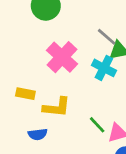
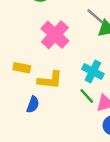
cyan cross: (104, 68) -> (93, 71), moved
blue semicircle: (38, 134) -> (33, 104), turned -63

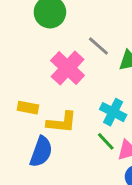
gray line: (95, 16) -> (98, 46), moved
blue semicircle: (33, 104) -> (41, 152), size x1.5

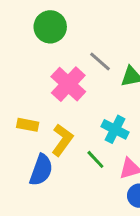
yellow L-shape: (62, 122) -> (62, 140), turned -60
green line: (106, 141) -> (95, 159), moved

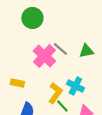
gray line: (100, 62) -> (60, 49), moved
yellow L-shape: (62, 140) -> (55, 93), moved

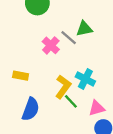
green triangle: (86, 51) -> (84, 29), moved
pink cross: (44, 56) -> (51, 45), size x0.7

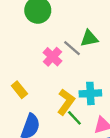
yellow rectangle: (21, 76) -> (19, 90), turned 40
cyan cross: (85, 79) -> (90, 93), turned -30

